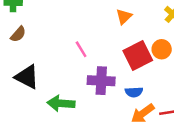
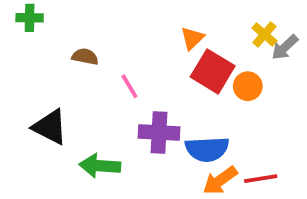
brown semicircle: (18, 34) -> (85, 57), moved, turned -120
red square: (138, 56) -> (213, 71), moved, turned -32
blue semicircle: (134, 92) -> (207, 149), size x1.6

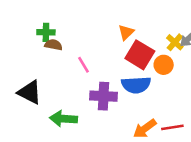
green cross: (30, 18) -> (46, 32), moved
yellow cross: (264, 34) -> (175, 42), moved
blue semicircle: (207, 149) -> (136, 85), moved

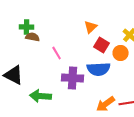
red square: (140, 55) -> (102, 45), size x0.7

